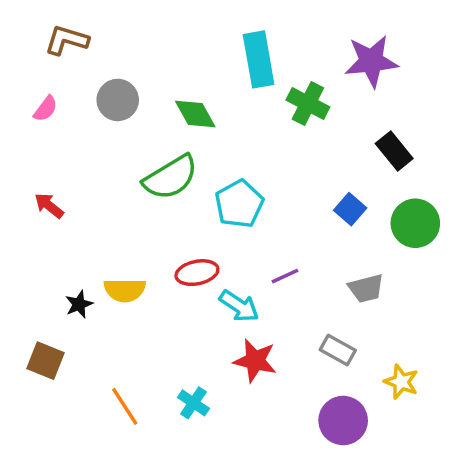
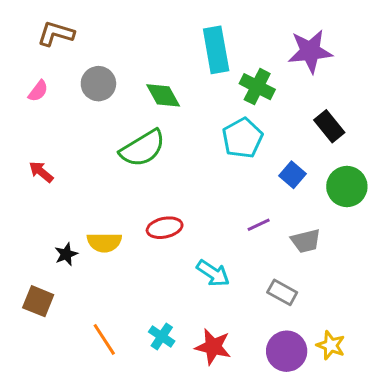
cyan pentagon: (239, 204) -> (242, 138), moved
purple line: (285, 276) -> (259, 225), moved
cyan arrow: (239, 306) -> (213, 273), moved
red star: (255, 361) -> (213, 347), moved
yellow star: (401, 382) -> (331, 345), moved

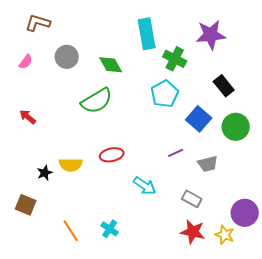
blue square: (292, 175) -> (199, 119), size x1.4
red star: (213, 347) -> (193, 232), moved
purple circle: (287, 351) -> (245, 213), moved

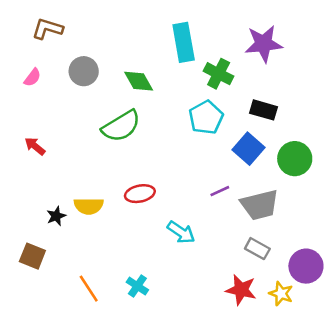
black rectangle: (224, 86) -> (264, 110), moved, turned -35
gray trapezoid: (208, 164) -> (260, 205), size x1.5
gray rectangle: (192, 199) -> (257, 249), moved

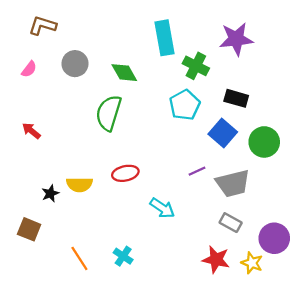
green semicircle: (121, 126) -> (109, 113), turned 138

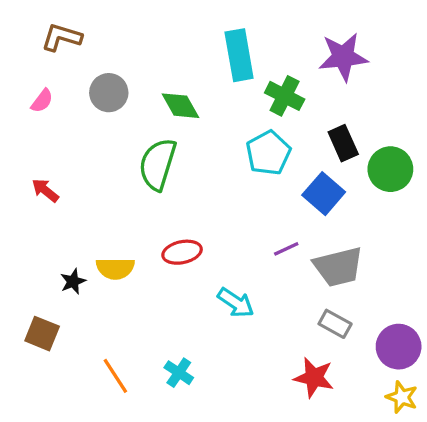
black rectangle: (236, 98) -> (343, 143), turned 50
green circle: (264, 142) -> (390, 169), moved
yellow star: (252, 263) -> (402, 397), moved

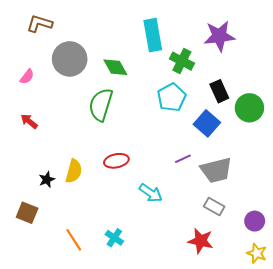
gray circle: (109, 93) -> (70, 59), size x1.4
pink semicircle: (42, 101) -> (27, 77), moved
yellow semicircle: (115, 268) -> (74, 171), turned -75
purple circle: (399, 347) -> (255, 221), size x0.7

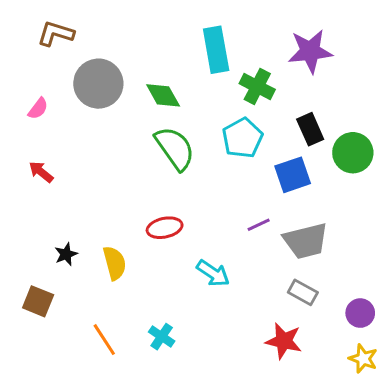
green semicircle: (101, 105) -> (175, 148), moved, turned 128
blue square: (207, 123) -> (293, 175), turned 30
yellow semicircle: (74, 171) -> (115, 263), moved, turned -30

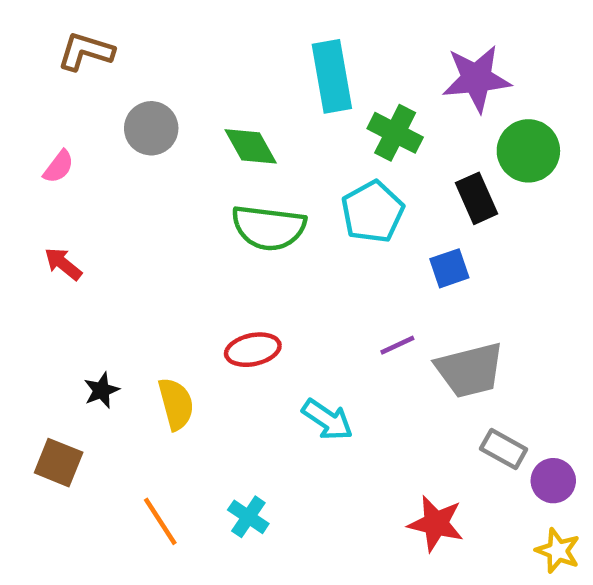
gray circle: (98, 84) -> (151, 128), size x0.7
green semicircle: (175, 148) -> (269, 228), turned 132
green circle: (353, 153) -> (528, 151), moved
blue square: (293, 175) -> (449, 268), size x0.7
gray rectangle: (303, 292) -> (504, 449), moved

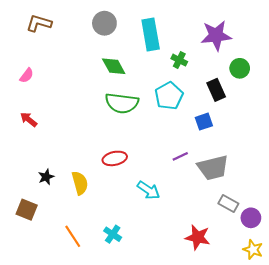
gray circle: (151, 128) -> (104, 23), moved
green cross: (395, 133) -> (179, 60), size x0.7
green circle: (528, 151) -> (240, 68), size x0.7

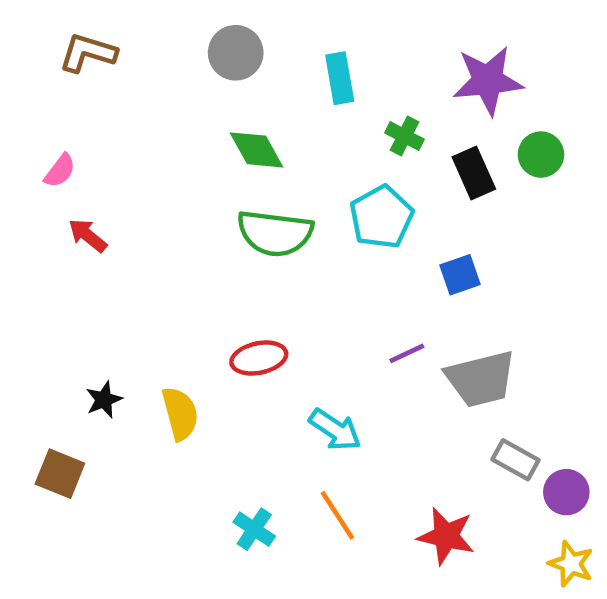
cyan rectangle: (151, 34) -> (340, 78), size x0.7
black rectangle: (216, 90) -> (474, 173), moved
red arrow: (29, 119) -> (88, 235), moved
orange line: (73, 236) -> (337, 515), moved

